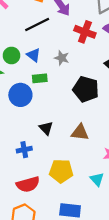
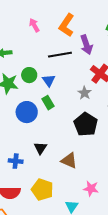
gray star: (62, 58) -> (84, 93), moved
green rectangle: (40, 78) -> (48, 103), turned 48

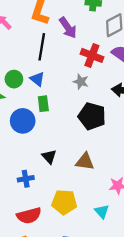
black line: (60, 55) -> (42, 47), turned -55
green rectangle: (48, 103) -> (43, 104), turned 40

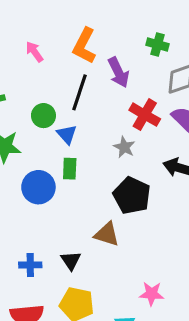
green circle: (14, 79) -> (43, 116), moved
black triangle: (49, 157) -> (71, 261), moved
brown triangle: (85, 162) -> (107, 234), moved

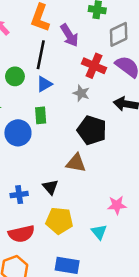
blue triangle: (67, 134) -> (44, 84), moved, turned 49

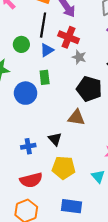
red cross: (94, 66) -> (69, 37), moved

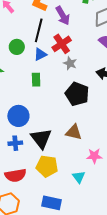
red cross: (69, 37) -> (62, 44), turned 30
blue circle: (26, 93) -> (18, 116), moved
brown triangle: (76, 118) -> (74, 132), moved
black triangle: (55, 139) -> (41, 138), size x1.6

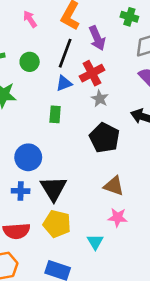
green circle: (17, 47) -> (30, 62), moved
brown triangle: (74, 132) -> (114, 186), moved

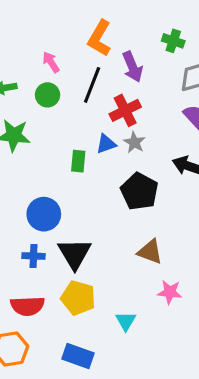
pink arrow: (30, 19) -> (51, 62), moved
blue triangle: (64, 83) -> (106, 144), moved
pink star: (118, 217) -> (170, 292), moved

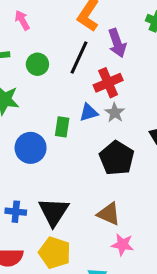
pink arrow: (51, 62) -> (22, 20), moved
blue circle: (44, 214) -> (31, 148), moved
brown triangle: (150, 252) -> (109, 214), moved
pink star: (170, 292) -> (123, 245), moved

